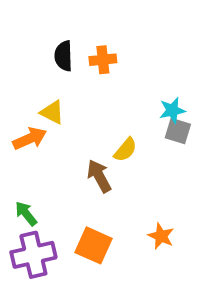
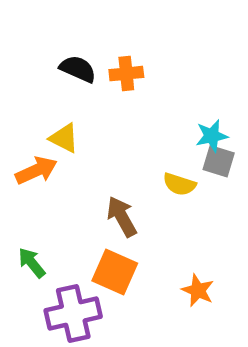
black semicircle: (63, 56) -> (78, 69), turned 116
yellow semicircle: (125, 150) -> (179, 184), moved, turned 68
orange square: (93, 245) -> (115, 272), moved
purple cross: (33, 255) -> (73, 314), moved

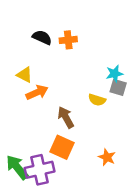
yellow triangle: (64, 138) -> (25, 75), moved
orange arrow: (36, 170) -> (37, 92), moved
green arrow: (32, 263) -> (17, 167), moved, size x1.5

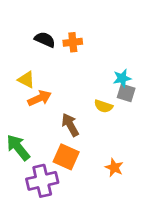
green arrow: (17, 167) -> (18, 148), moved

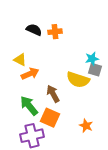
yellow semicircle: (103, 106) -> (78, 80), size x1.6
green arrow: (18, 148) -> (29, 106), moved

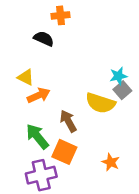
orange cross: (55, 32) -> (60, 15), moved
gray square: (95, 70) -> (122, 90), turned 32

